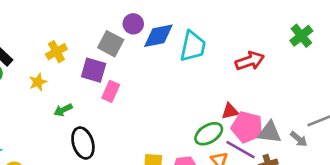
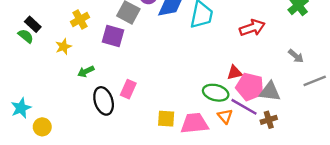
pink rectangle: (111, 91) -> (128, 89), moved
green ellipse: (209, 134) -> (216, 93), turned 45
gray arrow: (299, 139) -> (296, 56), moved

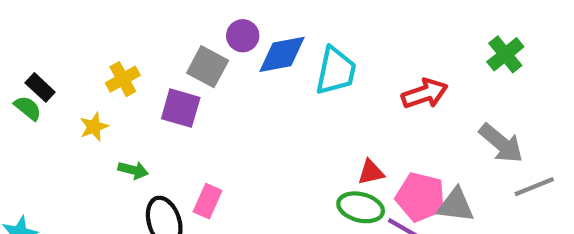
gray arrow: (296, 56) -> (501, 143), size x1.6
green arrow: (86, 71) -> (133, 170), turned -140
red triangle: (235, 73) -> (371, 172), moved

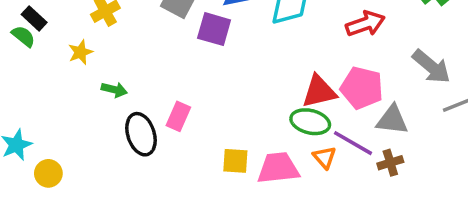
purple square: (181, 108) -> (214, 29), moved
red triangle: (371, 172) -> (319, 91), size x1.5
pink pentagon: (421, 197) -> (362, 88), moved

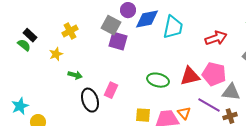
purple square: (214, 29) -> (118, 41), moved
green ellipse: (310, 122) -> (158, 80), moved
orange triangle: (324, 157) -> (184, 113), moved

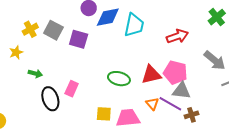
gray square: (111, 25) -> (53, 30), moved
gray triangle: (231, 92) -> (181, 91), moved
orange triangle: (184, 113) -> (152, 104), moved

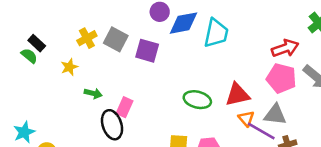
red arrow: (177, 36) -> (285, 48), moved
pink pentagon: (175, 73) -> (281, 78), moved
pink rectangle: (72, 89) -> (125, 107), moved
orange triangle: (152, 104) -> (246, 118), moved

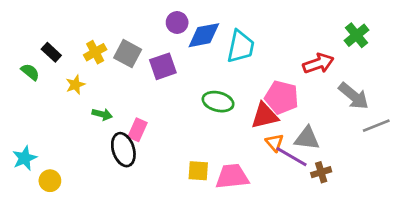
black rectangle: (37, 43) -> (51, 52), moved
purple square: (147, 51) -> (163, 66), turned -35
pink pentagon: (281, 78) -> (282, 97), moved
green ellipse: (197, 100) -> (218, 102), moved

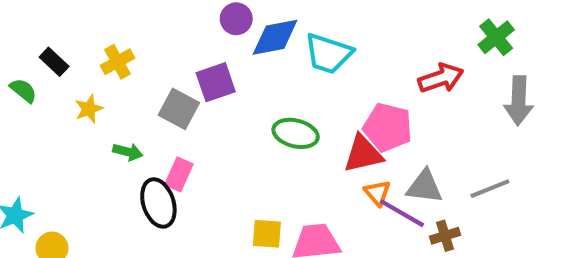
cyan trapezoid: (241, 47) -> (328, 54), turned 96
gray square: (128, 54) -> (179, 109), moved
gray arrow: (354, 96) -> (519, 101), moved, turned 52
gray line: (376, 126) -> (490, 189), moved

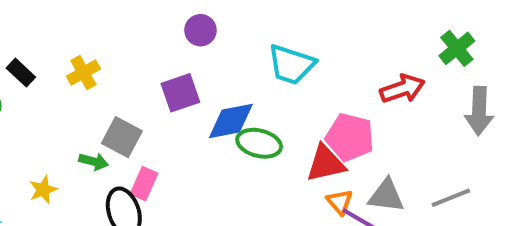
blue diamond: (275, 37) -> (231, 121), moved
yellow star: (89, 109) -> (43, 190), moved
gray square: (179, 109) -> (122, 137), moved

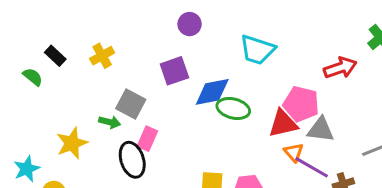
yellow star: (43, 190) -> (72, 143), size x1.5
gray triangle: (386, 196) -> (321, 130), moved

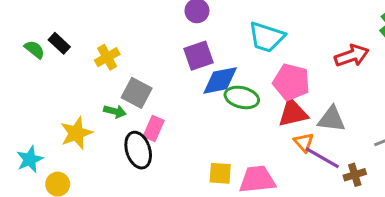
yellow cross: (102, 56) -> (107, 57), moved
purple square: (174, 71) -> (198, 56), moved
green semicircle: (33, 77) -> (34, 50), moved
pink pentagon: (301, 104) -> (291, 82), moved

